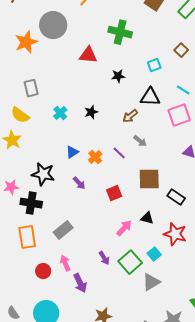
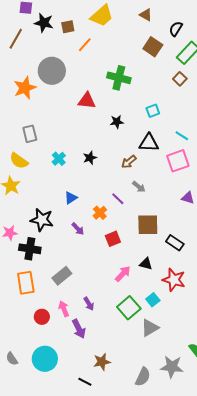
brown square: (181, 50) -> (180, 79), moved
orange cross: (95, 157) -> (100, 213), moved
purple arrow: (104, 258) -> (89, 304), moved

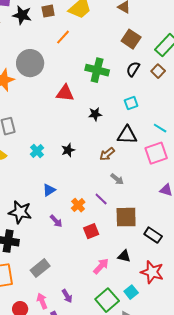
brown square: (68, 27) -> (48, 11), moved
black semicircle: (176, 29) -> (133, 69), moved
purple line: (118, 199) -> (101, 199), moved

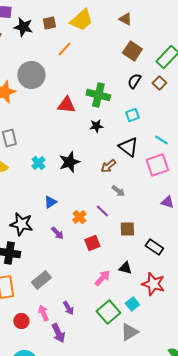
green cross: (97, 70) -> (98, 95), moved
black triangle: (127, 135) -> (128, 147), turned 35
black star: (68, 150) -> (69, 162), size x1.5
brown square: (126, 217) -> (127, 229), size x0.7

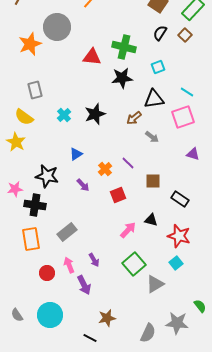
black star: (96, 126) -> (122, 78), size x1.5
black triangle: (128, 147) -> (154, 99), turned -45
gray arrow: (118, 191) -> (152, 137), moved
cyan square: (132, 304) -> (176, 263), moved

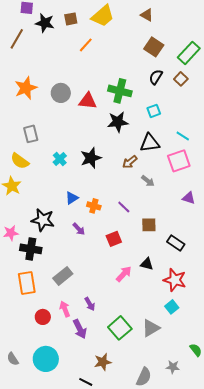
gray circle: (57, 27) -> (61, 93), moved, size x0.7
orange cross: (105, 169) -> (94, 206), moved, turned -32
green square: (134, 264) -> (120, 328), moved
gray star: (177, 323) -> (173, 367), size x0.6

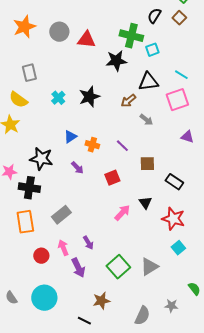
green cross: (120, 91) -> (131, 36), moved
black triangle: (147, 264) -> (145, 203), turned 40
cyan square: (172, 307) -> (178, 248), moved

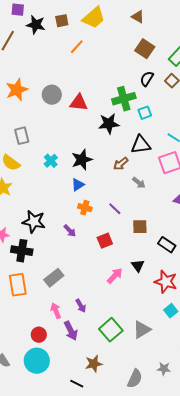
green cross: (131, 36) -> (124, 99), turned -30
blue triangle: (70, 137) -> (78, 185), moved
red circle: (41, 256) -> (39, 335), moved

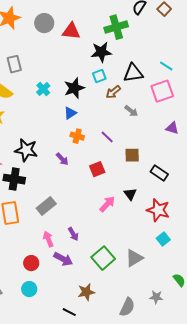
cyan square: (145, 113) -> (99, 76), moved
purple arrow: (71, 331) -> (63, 259), turned -36
cyan circle: (37, 361) -> (29, 289), size x0.6

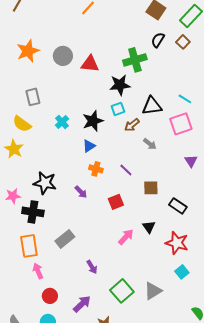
purple triangle: (172, 128) -> (191, 161), turned 40
pink arrow: (48, 239) -> (38, 271), moved
purple arrow: (63, 259) -> (82, 304), moved, turned -72

